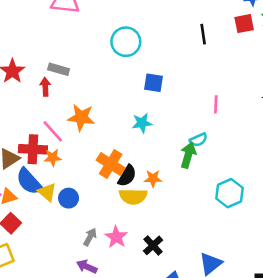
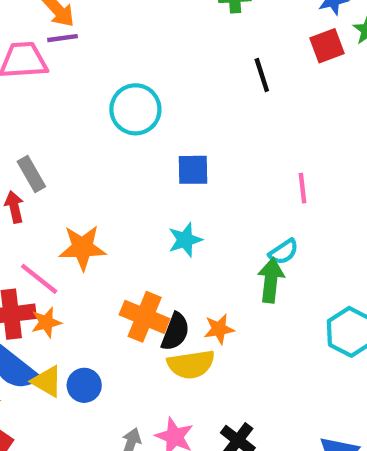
gray rectangle: (59, 69) -> (31, 174), turned 54

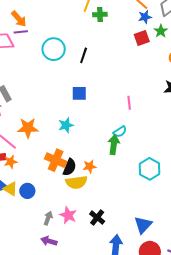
black line: (262, 75) -> (84, 55), moved, turned 35
cyan circle: (135, 109) -> (54, 49), moved
cyan star: (185, 240) -> (66, 125), moved

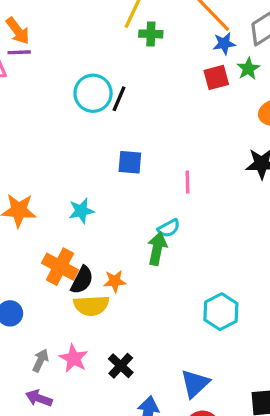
cyan circle: (54, 49) -> (93, 93), moved
blue square: (79, 93) -> (130, 162), moved
cyan hexagon: (150, 169) -> (221, 312), moved

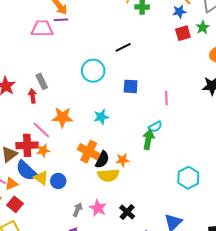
blue star: (224, 44) -> (179, 12), moved
cyan circle: (93, 93) -> (93, 71), moved
black line: (119, 99) -> (123, 47), turned 42

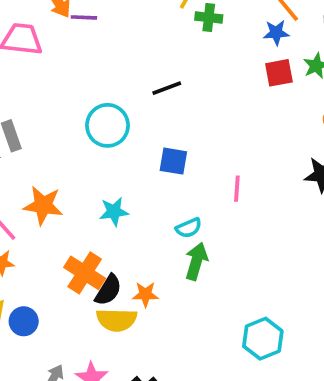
purple line: (61, 20) -> (84, 17), moved
cyan semicircle: (155, 127) -> (189, 228), moved

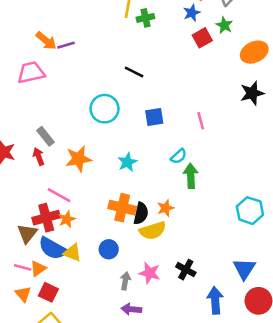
black line: (167, 88) -> (134, 72), turned 66
orange star: (43, 205) -> (78, 159), moved
blue circle: (24, 321) -> (109, 249), moved

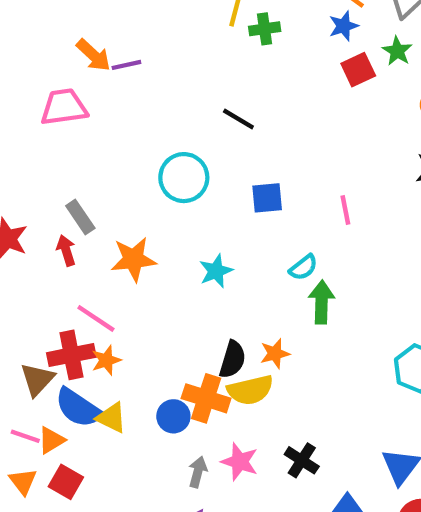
orange cross: (122, 208) -> (206, 398), moved

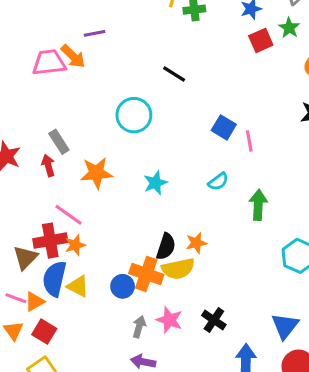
orange arrow: (93, 55) -> (73, 56), moved
blue square: (267, 198) -> (224, 127), moved, turned 35
green arrow: (322, 302) -> (258, 205), moved
blue semicircle: (78, 408) -> (54, 279), turned 68

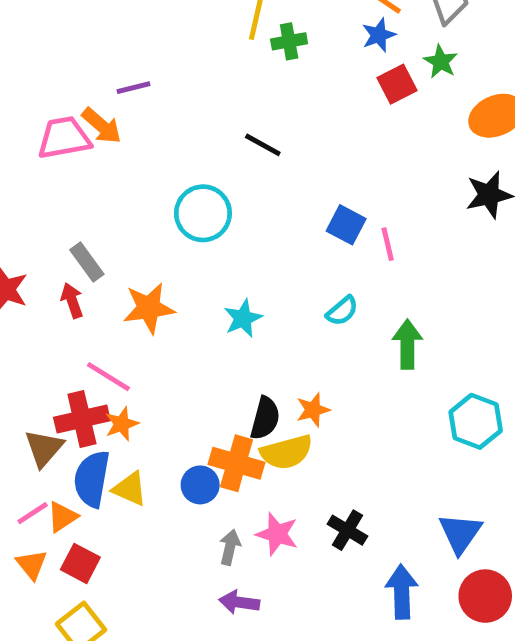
pink line: (16, 298) -> (33, 513), turned -50

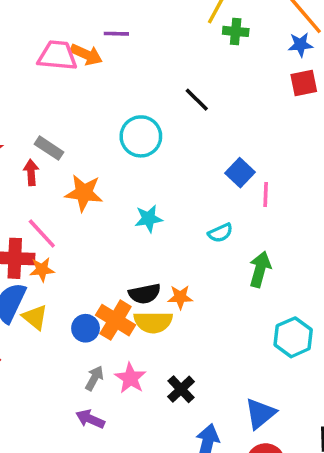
orange arrow: (102, 126) -> (86, 54), turned -32
gray rectangle: (87, 262) -> (49, 148), turned -36
black semicircle: (265, 418) -> (145, 294), turned 48

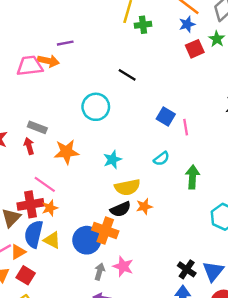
yellow semicircle: (153, 322) -> (127, 187), moved
blue circle: (86, 328) -> (87, 240), size x1.5
black cross: (181, 389) -> (187, 269), moved

